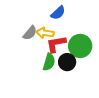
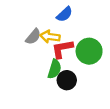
black circle: (67, 62) -> (67, 80), moved

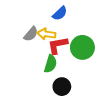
black circle: (67, 80) -> (62, 87), moved

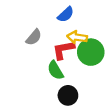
yellow arrow: (46, 34) -> (77, 37), moved
green semicircle: (50, 64) -> (55, 70), turned 132

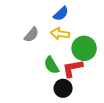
yellow arrow: (77, 37) -> (60, 34), moved
red L-shape: (63, 50) -> (73, 68), moved

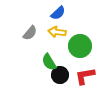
red L-shape: (73, 68) -> (85, 76), moved
black circle: (63, 88) -> (60, 75), moved

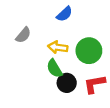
yellow arrow: (57, 32) -> (58, 47), moved
gray semicircle: (30, 33) -> (23, 35), moved

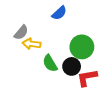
yellow arrow: (58, 47) -> (31, 44), moved
black circle: (67, 83) -> (72, 66), moved

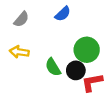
gray semicircle: (21, 33) -> (21, 19), moved
yellow arrow: (31, 44) -> (19, 52), moved

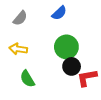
green circle: (87, 50) -> (66, 47), moved
green semicircle: (53, 67) -> (27, 79), moved

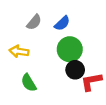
blue semicircle: (59, 13) -> (62, 23), moved
gray semicircle: (20, 18) -> (34, 22), moved

